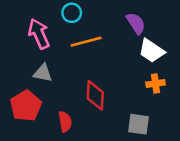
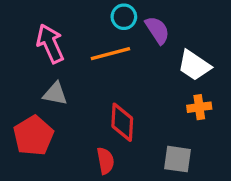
cyan circle: (72, 13) -> (124, 17), moved
purple semicircle: (136, 23) -> (157, 30), moved
red semicircle: (65, 122) -> (105, 161), moved

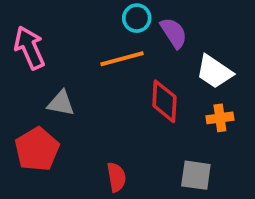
pink arrow: (50, 44) -> (30, 48), moved
red diamond: (122, 122) -> (164, 101), moved

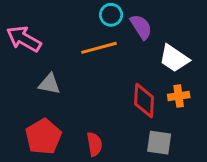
pink arrow: (30, 48) -> (24, 39), turned -36
red diamond: (164, 101) -> (144, 100), moved
red pentagon: (37, 149) -> (43, 137), moved

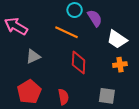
orange line: (99, 48) -> (66, 32), turned 40
gray triangle: (49, 84) -> (33, 56), turned -35
red diamond: (144, 100) -> (79, 63), moved

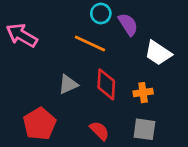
gray triangle: (33, 56) -> (68, 84), moved
orange cross: (120, 65) -> (143, 93), moved
red semicircle: (63, 97) -> (99, 131), moved, turned -35

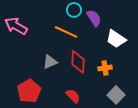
gray square: (144, 129) -> (116, 95), moved, turned 36

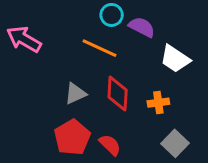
purple semicircle: (94, 18) -> (142, 27), turned -30
red pentagon: (29, 91) -> (72, 137), moved

